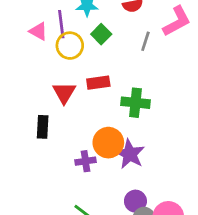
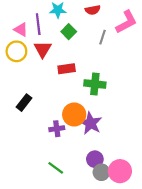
yellow circle: (70, 46) -> (16, 51), moved
red triangle: (64, 93) -> (43, 49), moved
black rectangle: (43, 127) -> (24, 103), turned 35

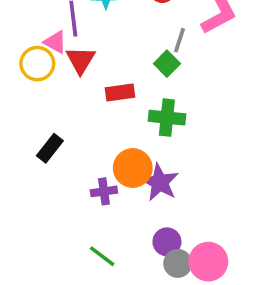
pink triangle: (21, 30) -> (55, 42), moved
green square: (69, 32) -> (167, 64), moved

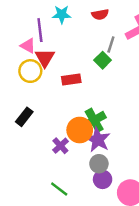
yellow circle: (37, 64) -> (30, 71), moved
green cross: (167, 118) -> (94, 120), moved, turned -35
purple cross: (104, 191) -> (60, 146), turned -35
gray circle: (178, 263) -> (99, 164), moved

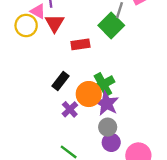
green square: (103, 60) -> (111, 25), size x1.5
yellow circle: (30, 71) -> (26, 25), moved
black rectangle: (24, 117) -> (60, 81), moved

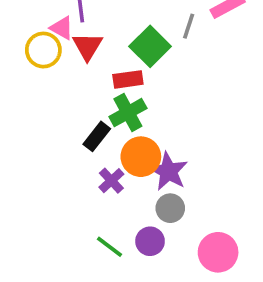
green square: (111, 25) -> (150, 46), moved
green cross: (103, 85) -> (128, 113), moved
purple circle: (111, 142) -> (150, 241), moved

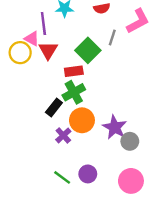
purple star: (168, 171) -> (115, 127), moved
gray circle: (170, 208) -> (130, 141), moved

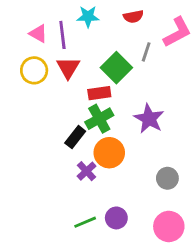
pink triangle: (32, 39) -> (38, 34), moved
purple star: (115, 127) -> (149, 119), moved
green line: (62, 177) -> (85, 222), turned -60

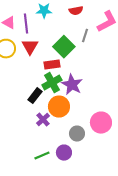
purple star: (149, 119) -> (72, 85), moved
gray circle: (167, 178) -> (77, 134), moved
pink circle: (169, 226) -> (101, 123), moved

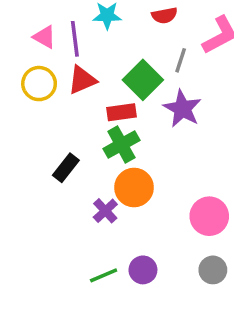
red triangle: (30, 47) -> (82, 80), turned 36
purple star: (72, 85) -> (182, 109), moved
black rectangle: (35, 96) -> (66, 168), moved
gray circle: (77, 134) -> (213, 270), moved

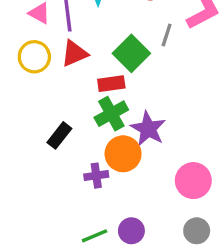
purple star: (182, 109) -> (148, 129), moved
purple cross: (105, 211) -> (96, 176), turned 35

